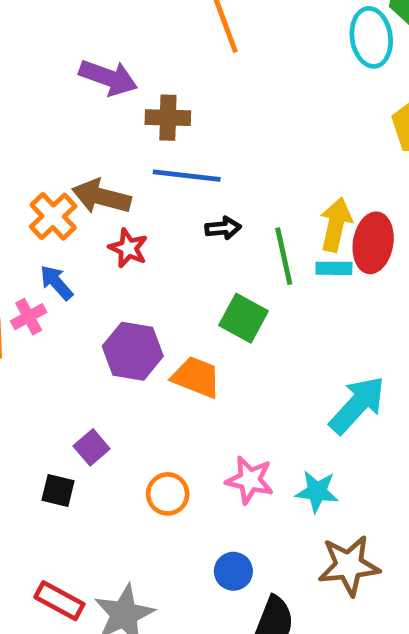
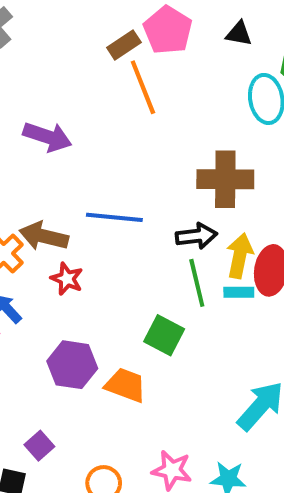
brown cross: (168, 118) -> (225, 179), moved, size x1.5
black arrow: (223, 228) -> (196, 236), moved, size x1.4

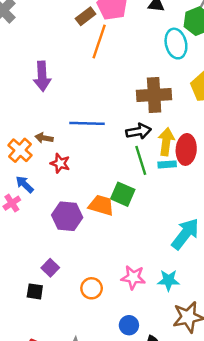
orange line: (143, 87) -> (99, 42), turned 44
purple arrow: (47, 137) -> (42, 76), turned 72
brown arrow: (44, 236) -> (44, 138), size x0.6
orange trapezoid: (126, 385) -> (101, 205), moved

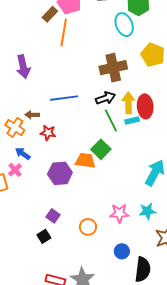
green square: (123, 194) -> (101, 149), turned 30
black square: (35, 291) -> (44, 236), turned -32

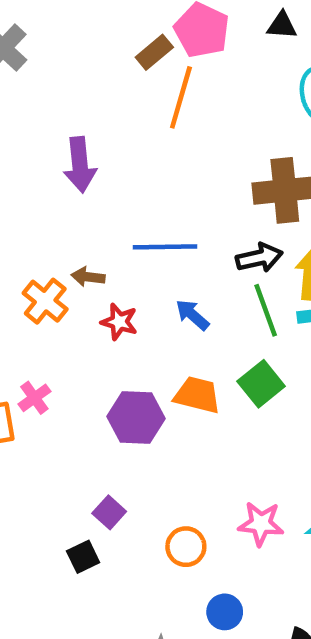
green square: (101, 149) -> (261, 384), moved
blue arrow: (23, 154) -> (192, 315), moved
blue circle: (122, 251) -> (225, 612), moved

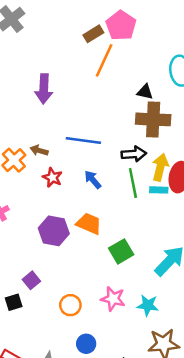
black triangle: (282, 25) -> (145, 92), moved
green square: (261, 384) -> (121, 251), moved

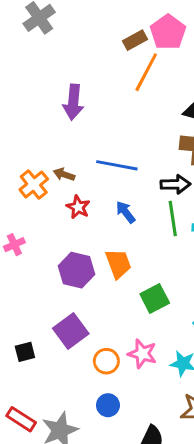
orange trapezoid: (89, 224) -> (118, 264), turned 44
purple square: (31, 280) -> (71, 331), moved, size x1.6
orange circle: (70, 305) -> (106, 361), moved

